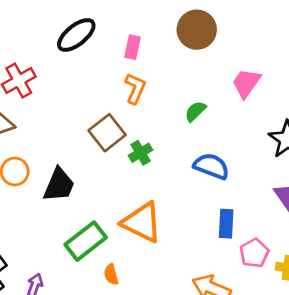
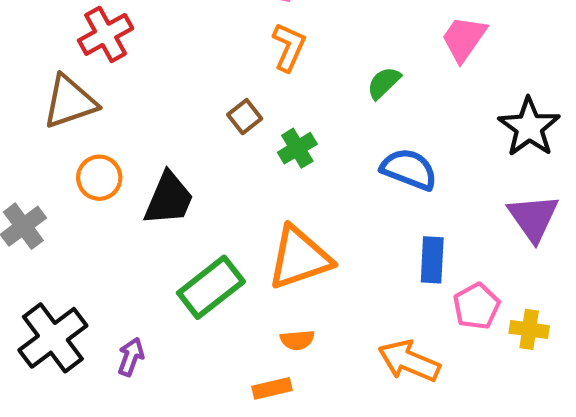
brown square: (107, 133) -> (245, 117), size x0.6
orange triangle: (142, 222) -> (299, 258), turned -45
orange semicircle: (111, 275) -> (297, 340), moved, turned -80

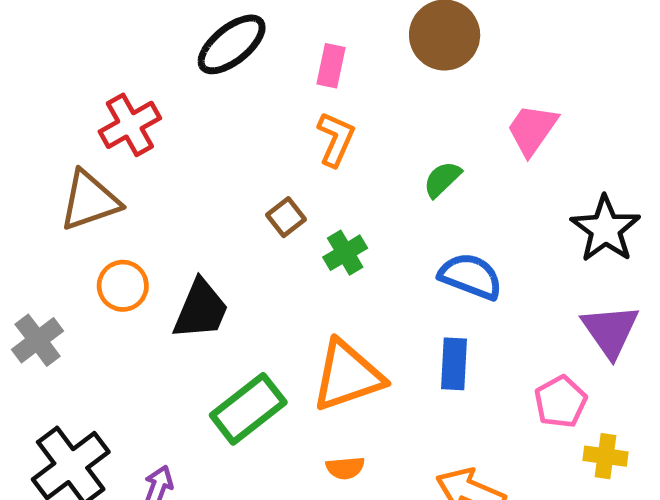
blue rectangle: (432, 260) -> (454, 364), moved
pink pentagon: (476, 306) -> (561, 402), moved

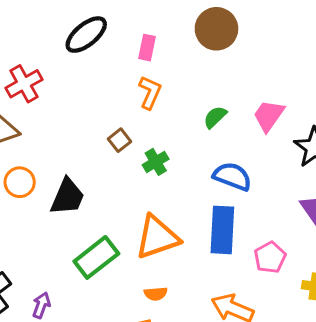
pink trapezoid: (532, 130) -> (269, 116), moved
blue rectangle: (454, 364) -> (222, 230), size x1.5
pink pentagon: (561, 402) -> (270, 257), moved

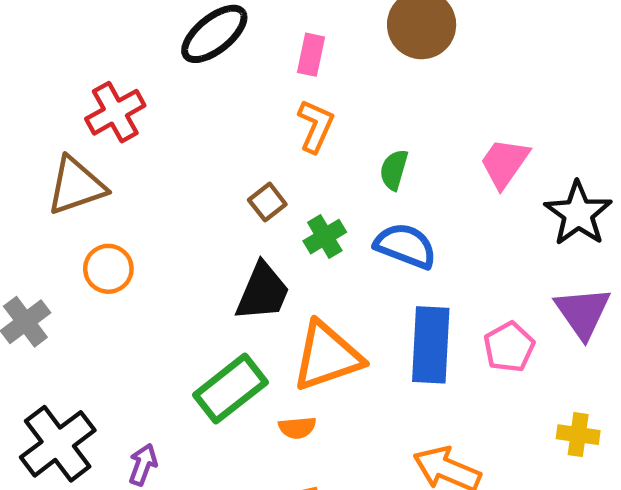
green semicircle: (215, 117) -> (394, 170), moved, turned -30
blue semicircle: (232, 176) -> (405, 246), moved
black trapezoid: (67, 197) -> (263, 292), moved
pink pentagon: (270, 257) -> (509, 347), moved
orange semicircle: (156, 294) -> (297, 428), moved

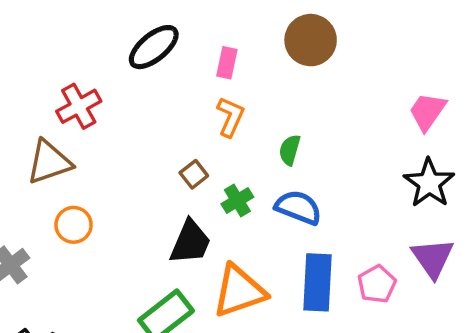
pink trapezoid: (504, 163) -> (427, 112), moved

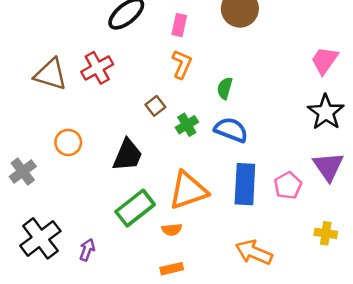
red cross: (79, 106) -> (97, 68), moved
brown triangle: (49, 162) -> (51, 74), moved, turned 36
black trapezoid: (190, 242) -> (128, 155), moved

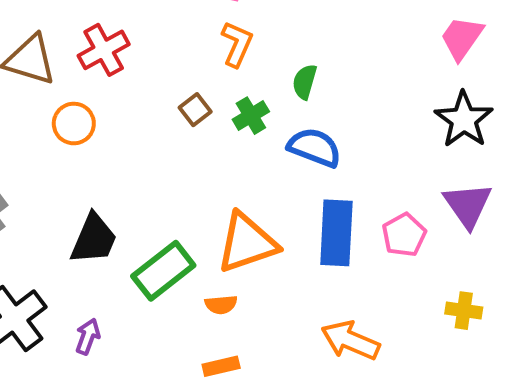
green cross: (187, 125) -> (251, 116), moved
orange circle: (68, 142) -> (74, 124), moved
black trapezoid: (128, 155) -> (94, 239), moved

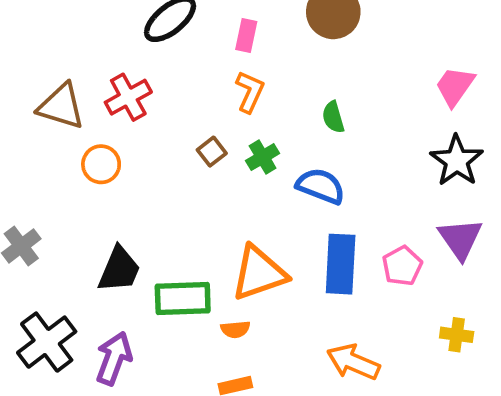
green semicircle: (305, 82) -> (333, 117), moved, turned -32
green rectangle: (163, 271) -> (183, 299), turned 36
purple arrow: (88, 336) -> (114, 358), size x1.6

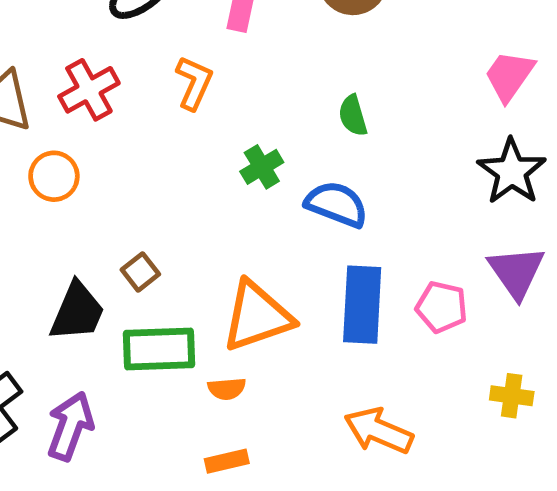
orange L-shape: (250, 92) -> (194, 83), moved
brown square: (212, 152) -> (140, 272), moved
pink pentagon: (402, 266) -> (442, 307), turned -30

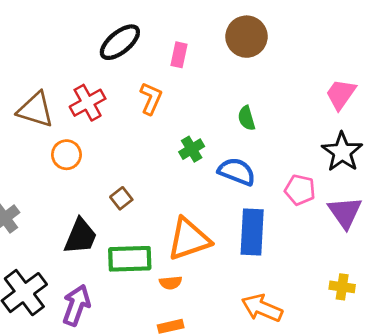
brown square: (140, 272) -> (121, 198), moved
pink pentagon: (442, 307) -> (300, 190), moved

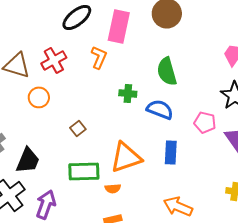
pink rectangle: (179, 55) -> (119, 26), size x1.8
green semicircle: (246, 118) -> (167, 71), size x1.6
green cross: (192, 149) -> (128, 93), turned 36
blue rectangle: (252, 232) -> (171, 152), size x0.7
black trapezoid: (81, 236) -> (28, 160), moved

